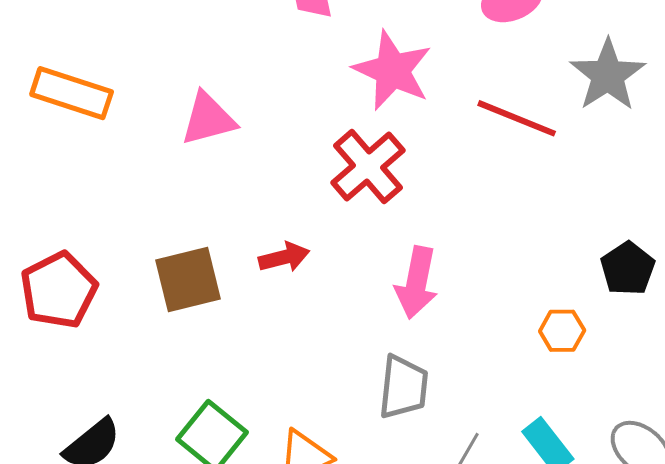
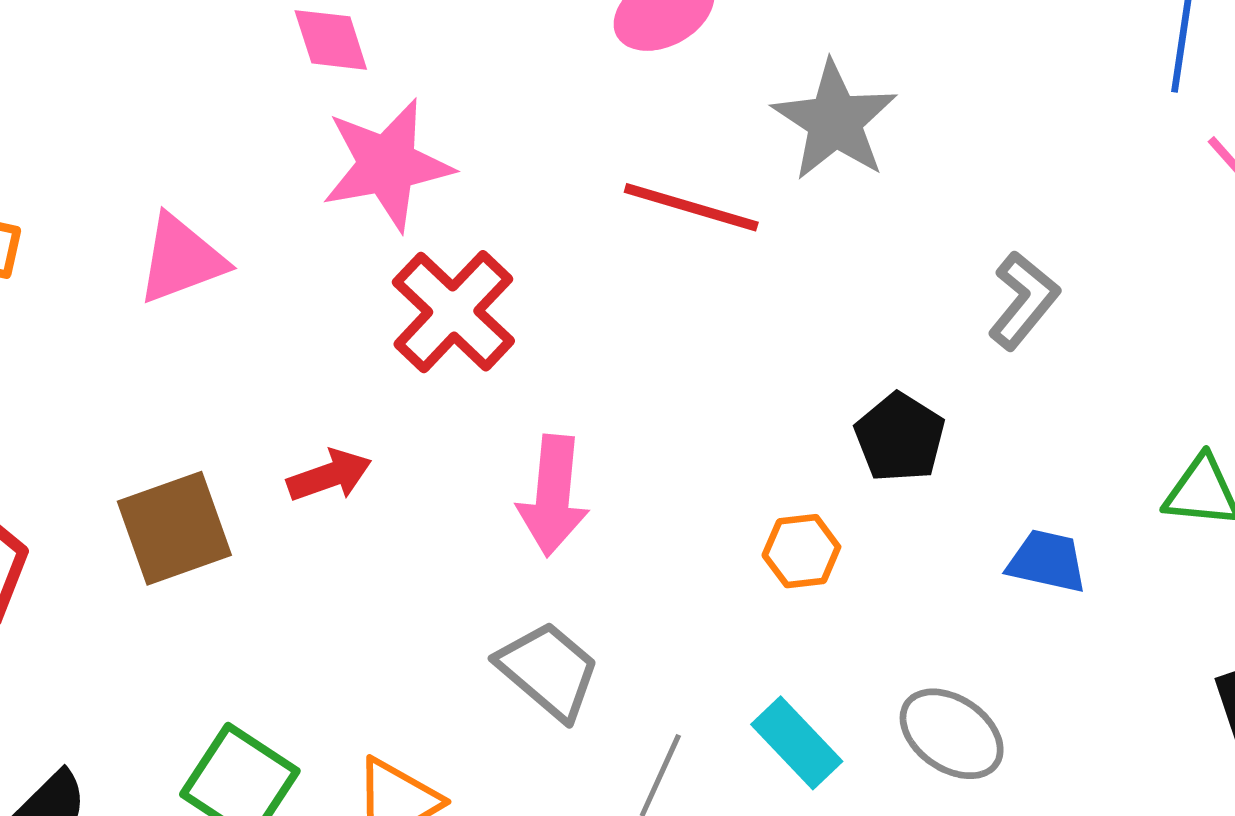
pink star: (392, 70) -> (387, 165), moved, turned -30
gray trapezoid: (403, 387) -> (548, 670), turned -50

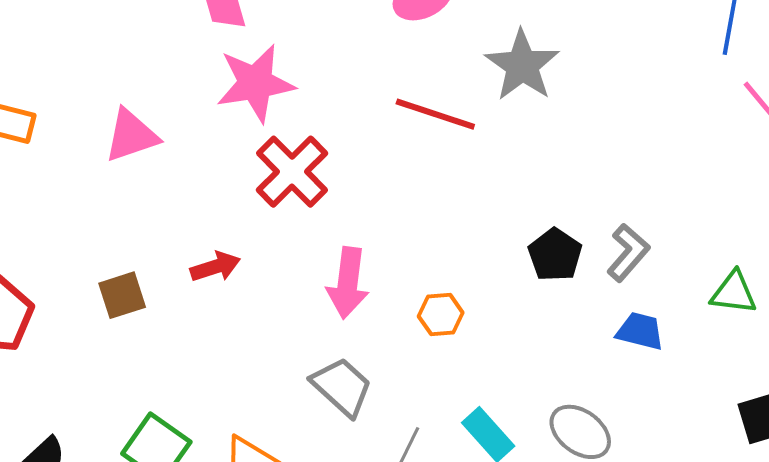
gray L-shape: (1024, 300) -> (628, 253), moved
brown square: (174, 528) -> (122, 295), size x0.7
orange hexagon: (801, 551) -> (441, 314), moved

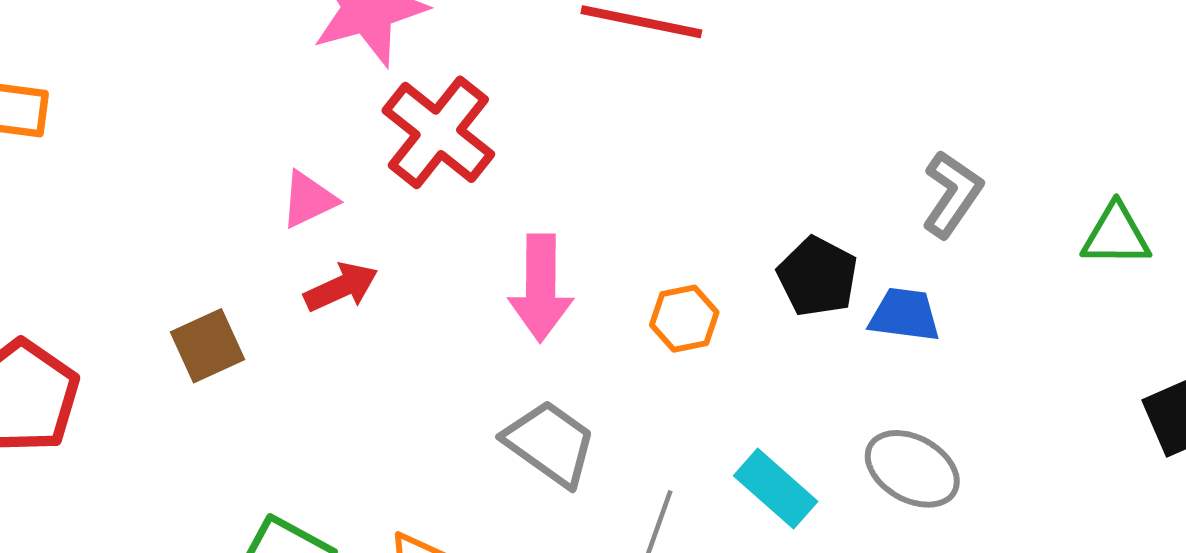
pink triangle: (131, 135) -> (309, 200), moved, size x0.7
black pentagon: (555, 255) -> (818, 277), moved
blue trapezoid: (640, 331) -> (905, 315), moved

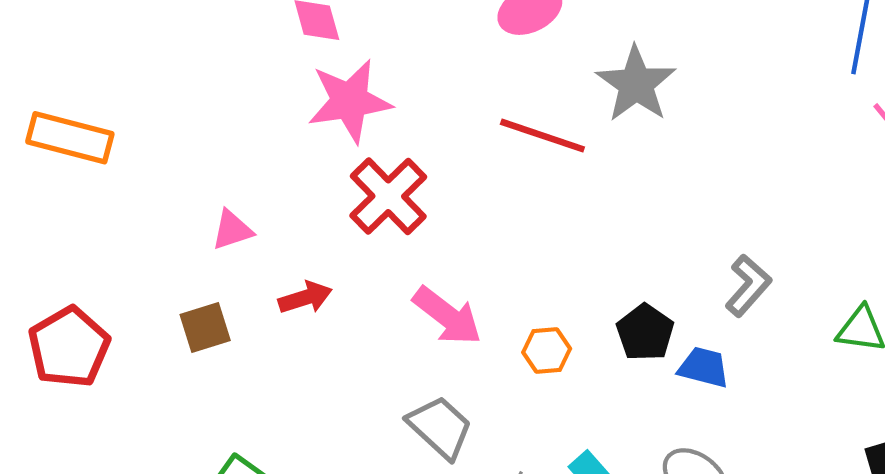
pink triangle: (309, 200) -> (232, 230), moved
pink arrow: (541, 288) -> (447, 316), turned -60

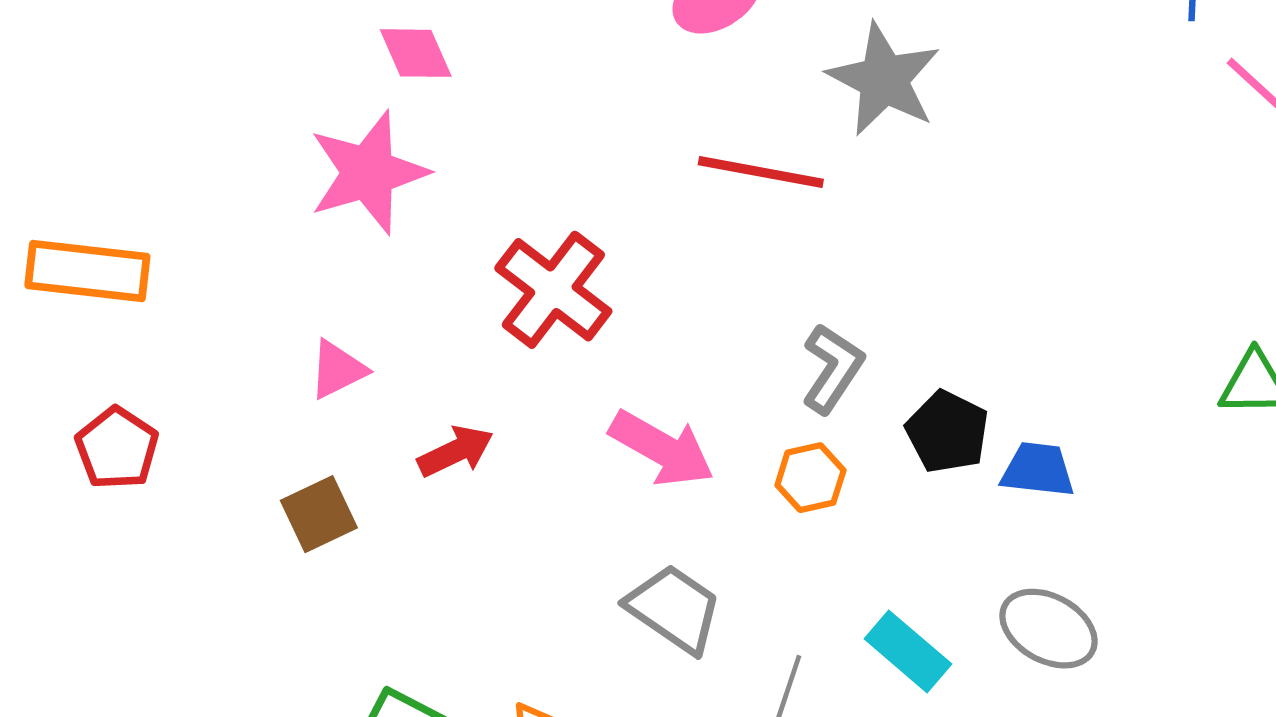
pink star: (350, 101) -> (368, 173), moved
gray L-shape: (748, 286) -> (833, 368), moved
red pentagon: (69, 347) -> (117, 448), moved, size x0.7

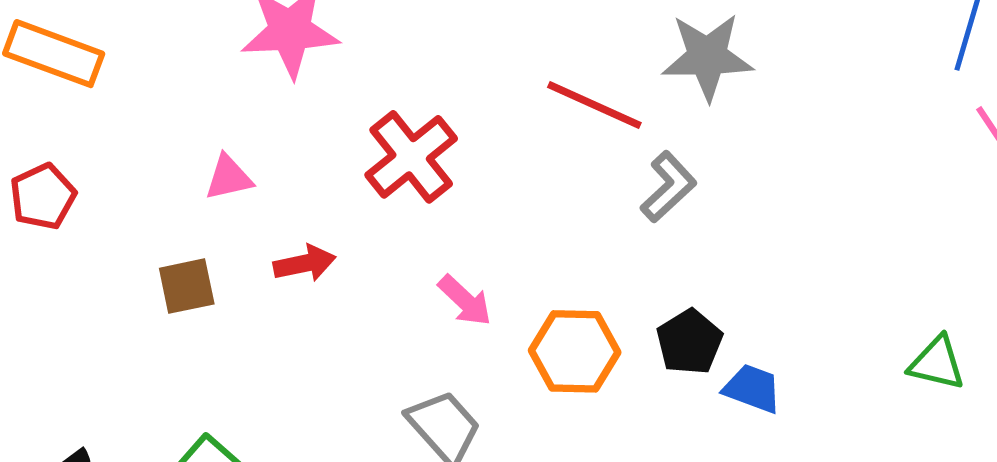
gray star: (884, 79) -> (707, 57), turned 30
gray L-shape: (833, 368) -> (668, 187), moved
pink arrow: (662, 449) -> (465, 300), size x0.7
orange hexagon: (810, 478) -> (575, 351), size x1.6

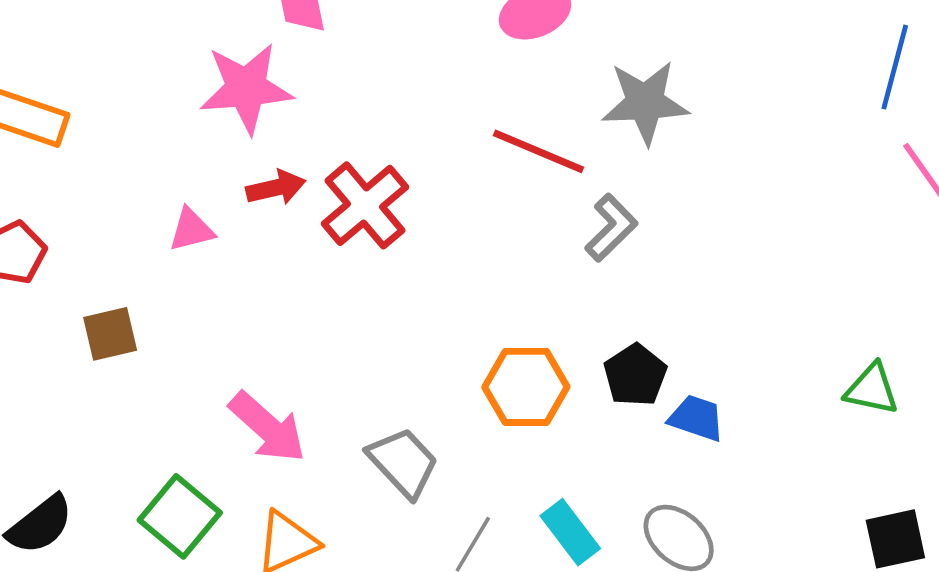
red arrow: (305, 263) -> (276, 188), moved
brown square: (187, 286) -> (110, 334), moved
pink arrow: (465, 300) -> (267, 427), moved, size x1.5

